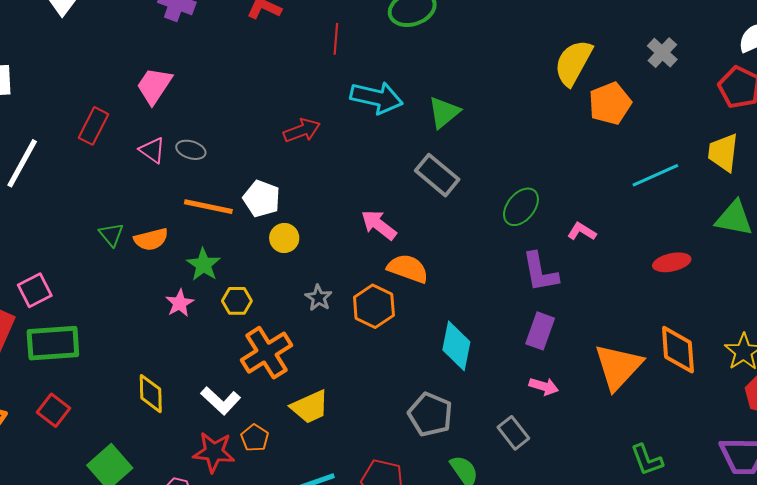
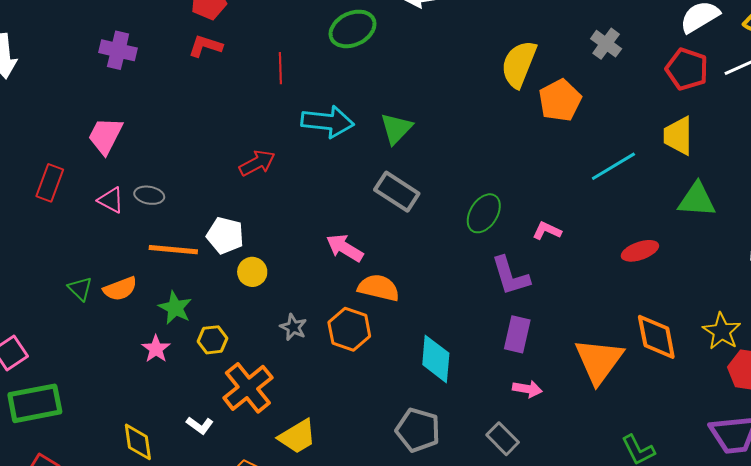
white L-shape: (221, 401) -> (200, 425), moved, size x0.7

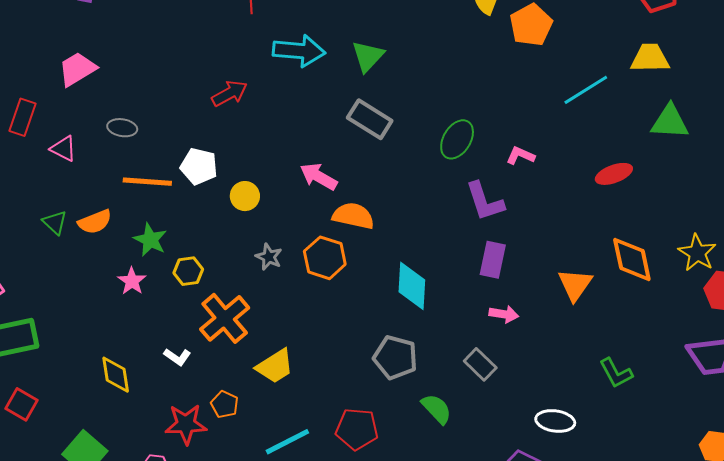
pink trapezoid: (105, 136) -> (77, 69), turned 33
yellow trapezoid: (678, 136) -> (650, 58), turned 90
pink triangle: (111, 200) -> (63, 149), moved
yellow circle: (252, 272) -> (245, 196), moved
orange triangle: (599, 361) -> (575, 285), size x0.7

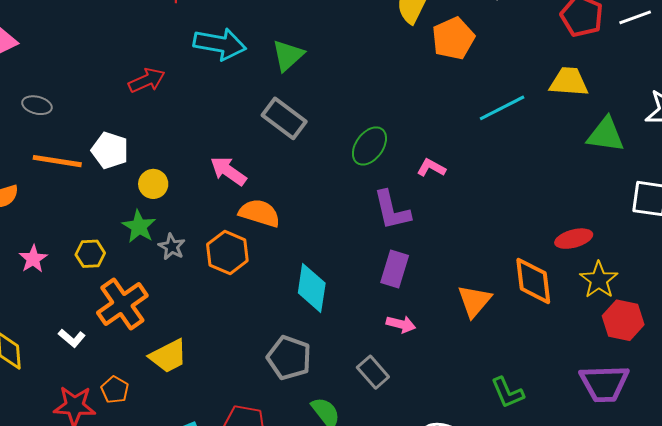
green triangle: (670, 122) -> (606, 135), moved
red ellipse: (614, 174) -> (574, 239), moved
green star: (150, 240) -> (139, 227), moved

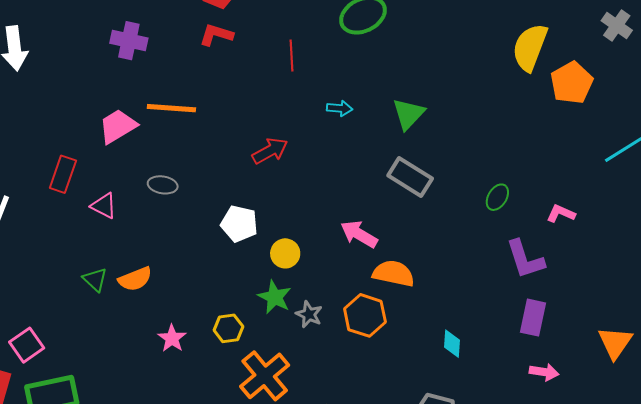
cyan arrow: (220, 44) -> (340, 108), size x0.5
green ellipse: (369, 146) -> (497, 197), size x0.7
orange line: (57, 161) -> (171, 108), moved
cyan diamond: (312, 288) -> (452, 344), size x0.6

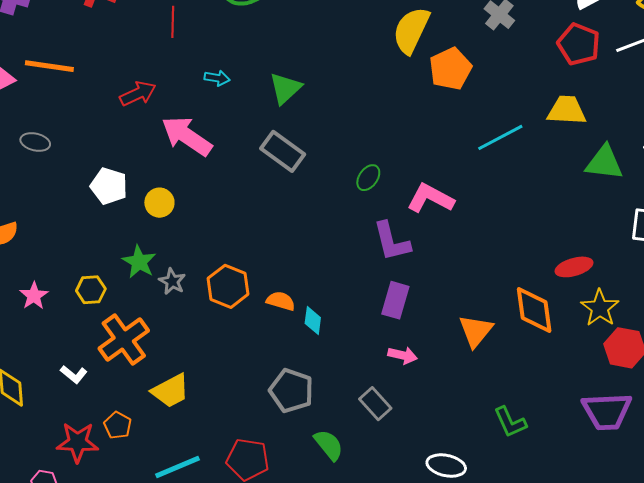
red arrow: (270, 151) -> (138, 94), moved
pink L-shape: (561, 214) -> (430, 198), size x1.6
pink arrow: (359, 234) -> (187, 136), moved, size x1.4
yellow circle: (285, 253) -> (159, 203), moved
orange semicircle: (394, 273) -> (281, 301), moved, size x0.7

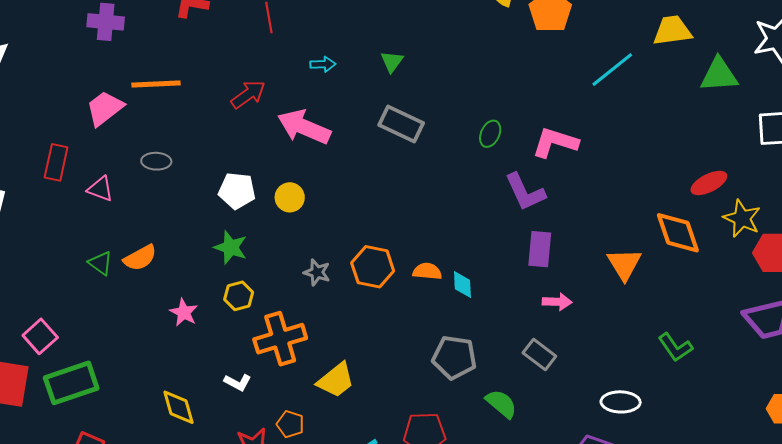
green triangle: (285, 88) -> (392, 62), size x0.7
green star: (139, 262) -> (231, 247), moved
orange cross: (124, 340) -> (280, 339), turned 30

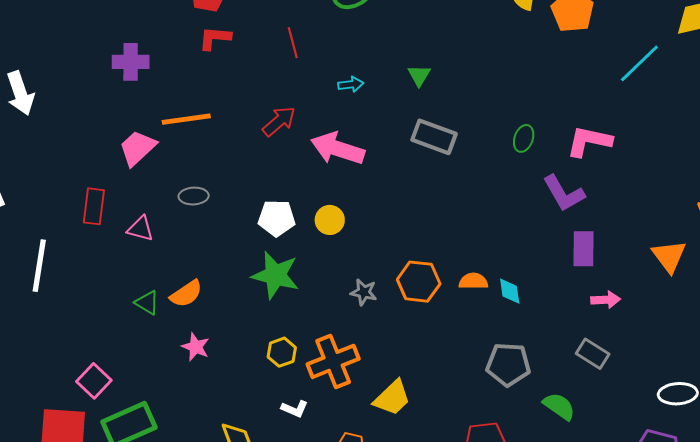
green star: (231, 247) -> (275, 275), size x1.4
yellow hexagon: (239, 296) -> (282, 352), moved
pink star: (184, 312) -> (196, 347), moved

